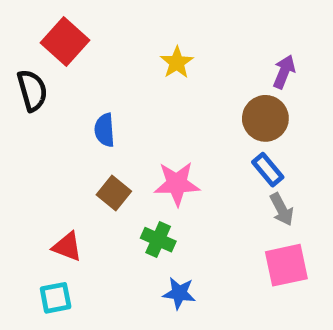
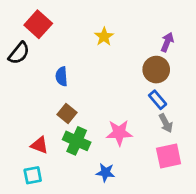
black semicircle: (32, 90) -> (19, 53), turned 55
pink star: (177, 184) -> (119, 133), moved
green cross: (158, 240) -> (77, 141), moved, size x1.4

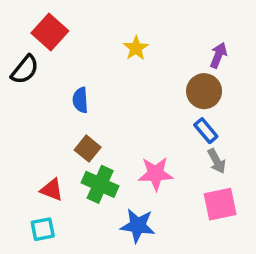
blue star: (105, 172) -> (138, 226), size x1.4

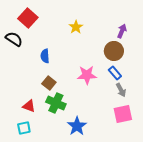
black semicircle: (25, 70) -> (14, 39), turned -96
pink star: (156, 174) -> (87, 75), moved
blue star: (138, 226) -> (77, 126), turned 30

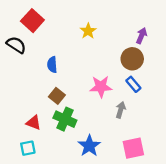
gray arrow: (121, 90) -> (121, 110), moved, turned -136
pink square: (123, 114) -> (133, 148), moved

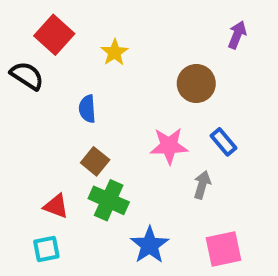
yellow star: (88, 31) -> (115, 52), moved
purple arrow: (141, 36) -> (237, 35), moved
brown circle: (132, 59) -> (196, 83), moved

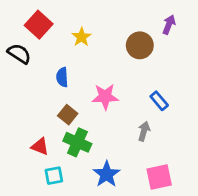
brown circle: (196, 83) -> (140, 45), moved
pink star: (169, 146) -> (105, 97), moved
cyan square: (46, 249) -> (54, 176), moved

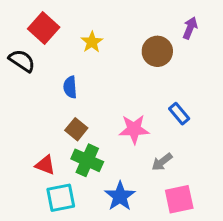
pink star: (105, 97) -> (134, 129), moved
gray arrow: (144, 131) -> (162, 162), moved, turned -144
cyan square: (54, 176) -> (61, 198), size x1.4

